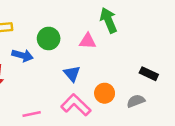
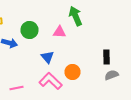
black rectangle: (149, 74) -> (106, 57), turned 64
gray semicircle: (136, 101) -> (112, 75), moved

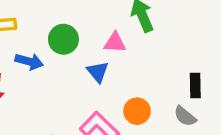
blue triangle: (48, 57) -> (98, 72), moved
gray semicircle: (112, 75) -> (185, 116), moved, turned -120

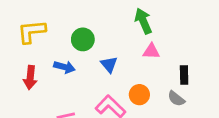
pink triangle: (115, 43) -> (151, 51), moved
blue arrow: (29, 61) -> (64, 67), moved

